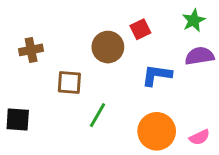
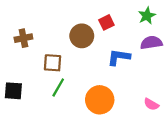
green line: (98, 115) -> (58, 87), moved
orange circle: (157, 131) -> (100, 100), moved
pink semicircle: (200, 137) -> (151, 104), turned 56

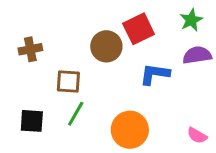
red square: (106, 22) -> (139, 29), size x1.5
black square: (13, 91) -> (32, 121), moved

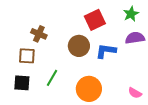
brown circle: (106, 46) -> (79, 46), moved
brown cross: (30, 49) -> (39, 34), moved, turned 35
brown square: (68, 81) -> (27, 56), moved

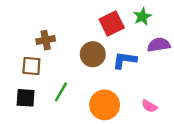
green star: (131, 14) -> (142, 16), moved
brown cross: (39, 34) -> (46, 40), turned -35
pink semicircle: (135, 93) -> (149, 106), moved

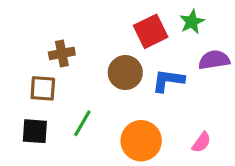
pink semicircle: (149, 106) -> (201, 142), turned -84

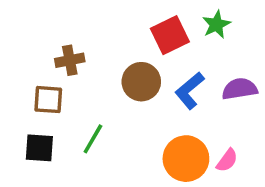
purple semicircle: (214, 60) -> (240, 89), moved
blue L-shape: (168, 80) -> (190, 91), turned -48
orange circle: (141, 141) -> (186, 159), moved

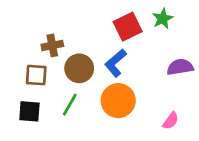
brown circle: (141, 82) -> (79, 68), moved
blue L-shape: (190, 91) -> (116, 63), moved
orange circle: (186, 159) -> (118, 101), moved

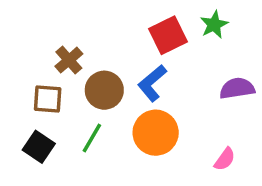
brown cross: (52, 45) -> (69, 60), turned -30
black square: (29, 111) -> (39, 147), turned 30

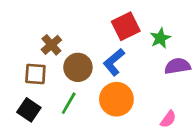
green star: (214, 25) -> (160, 38), moved

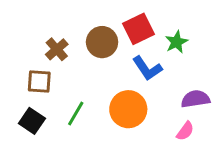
blue L-shape: (114, 62) -> (147, 68), moved, turned -84
purple semicircle: (178, 66) -> (195, 99), moved
brown circle: (78, 67) -> (102, 42), moved

